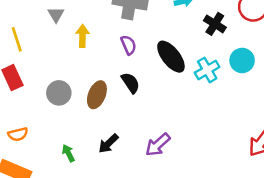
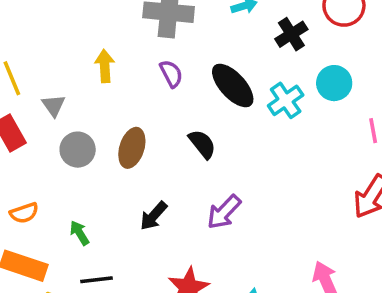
gray triangle: (56, 15) -> (54, 105), moved
black cross: (215, 24) -> (291, 34), turned 30
black semicircle: (131, 83) -> (202, 144), moved
green arrow: (68, 153) -> (79, 233), moved

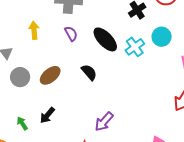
brown ellipse: (132, 148) -> (50, 75), turned 35
purple arrow: (224, 212) -> (104, 122), moved
black arrow: (154, 216) -> (47, 115), moved

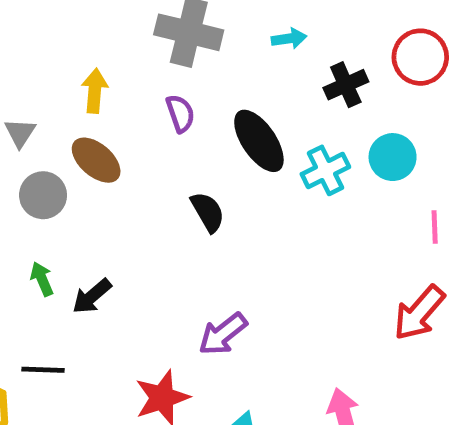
brown ellipse: (50, 75) -> (96, 160), moved, turned 70
green arrow: (22, 123) -> (42, 279), moved

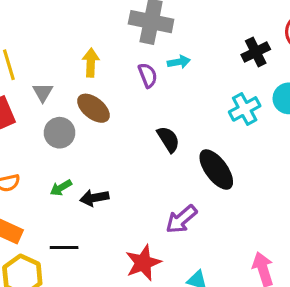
cyan arrow: (289, 38) -> (179, 62), moved
black ellipse: (259, 141) -> (216, 170), moved
green arrow: (42, 279) -> (61, 188), turned -95
black arrow: (92, 296) -> (94, 198), turned 32

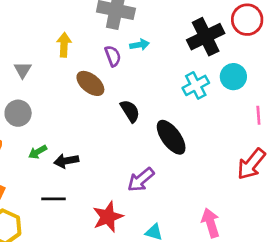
black cross: (256, 52) -> (206, 37), size x1.5
brown ellipse: (93, 108) -> (90, 83), moved
gray circle: (60, 133) -> (18, 113), moved
black line: (64, 247) -> (53, 199), moved

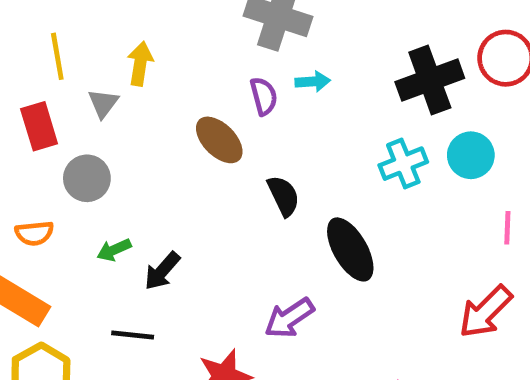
yellow arrow: (64, 45) -> (140, 64), moved
black arrow: (66, 161) -> (162, 271), turned -45

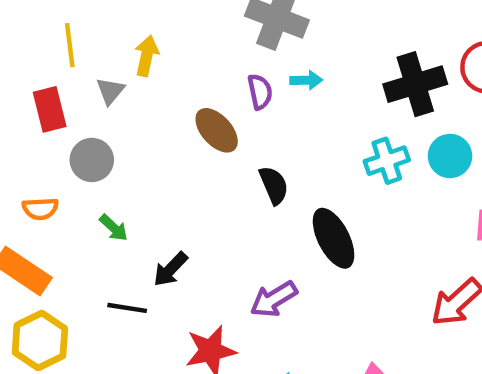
green arrow: (114, 250) -> (114, 228), turned -116
black arrow: (162, 271) -> (171, 269), moved

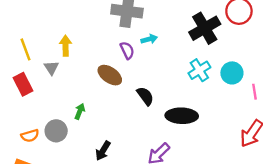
cyan circle: (450, 156) -> (232, 73), moved
gray circle: (92, 160) -> (56, 131), moved
green arrow: (114, 228) -> (80, 111), moved, turned -98
black ellipse: (334, 238) -> (182, 116), turned -48

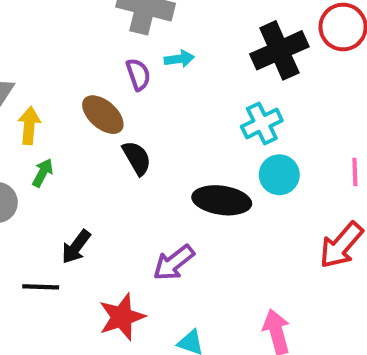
yellow arrow: (66, 46) -> (29, 126), moved
cyan circle: (232, 73) -> (279, 175), moved
black semicircle: (145, 96) -> (137, 158), moved

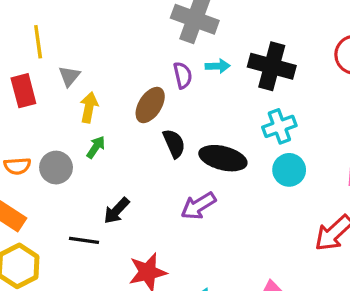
black cross: (279, 50) -> (272, 66), moved, turned 33
brown ellipse: (103, 115) -> (150, 105), turned 75
black ellipse: (222, 200) -> (223, 158), moved
purple arrow: (174, 263) -> (198, 206), moved

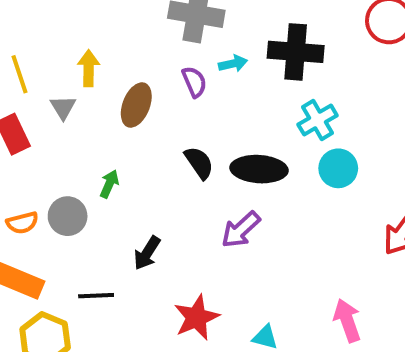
brown ellipse: (150, 105) -> (136, 105), moved
yellow arrow: (89, 107) -> (88, 68), moved
black line: (84, 240) -> (96, 296), moved

